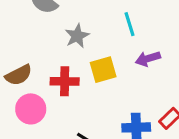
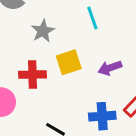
purple arrow: (148, 59) -> (110, 68), moved

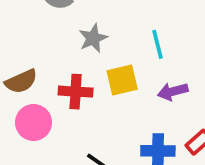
cyan line: (92, 18) -> (157, 44), moved

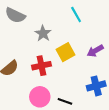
cyan line: (157, 44) -> (76, 15), moved
pink circle: (34, 122) -> (40, 97), moved

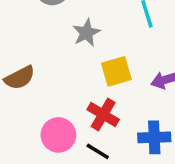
red cross: (41, 66) -> (103, 114), moved, turned 30

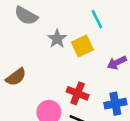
yellow square: (116, 71) -> (82, 46), moved

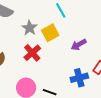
red cross: (78, 93) -> (32, 53), moved, turned 30

